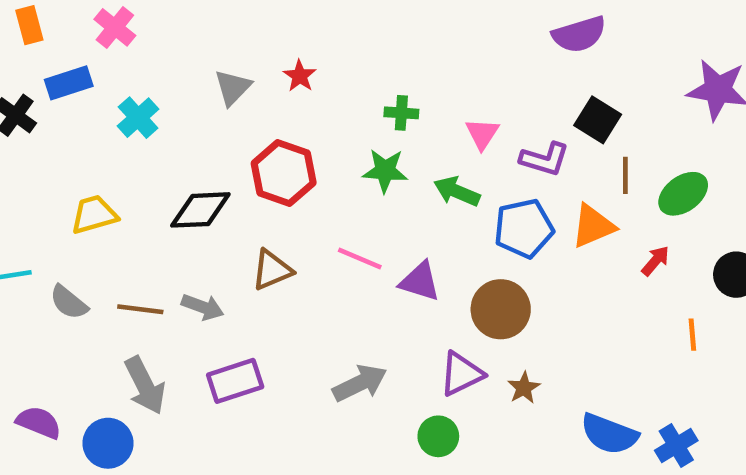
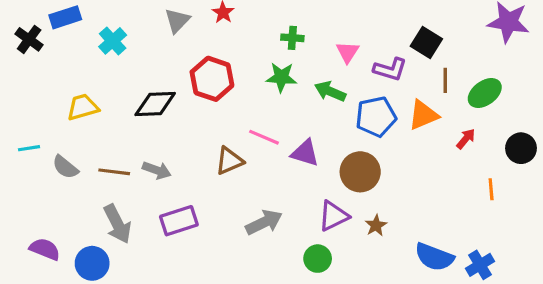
brown triangle: (272, 270) -> (229, 161), moved

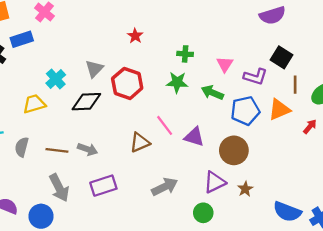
gray triangle: (177, 20) -> (94, 69), moved
cyan cross: (113, 41) -> (56, 79), moved
pink line: (264, 137) -> (165, 125), turned 30
gray semicircle: (65, 167) -> (22, 147), turned 66

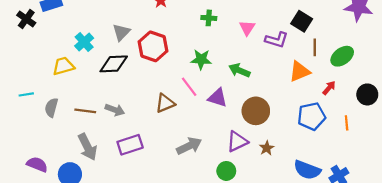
green star: (177, 82) -> (201, 59), moved
green arrow: (212, 93) -> (239, 70), moved
blue pentagon: (245, 111) -> (312, 116), moved

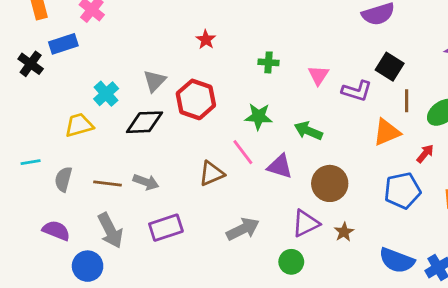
purple semicircle: (37, 164) -> (56, 230), moved

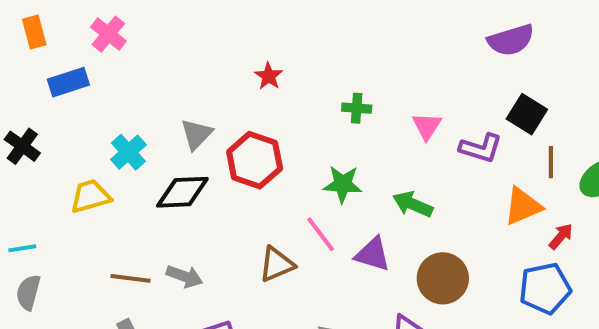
black cross: (31, 64) -> (22, 146), moved
red arrow: (425, 154) -> (561, 236), moved
gray semicircle: (63, 179) -> (28, 292), moved

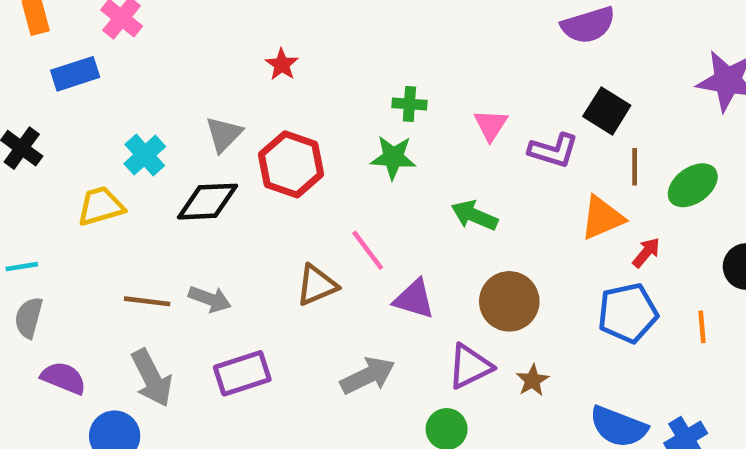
red star: (269, 76) -> (282, 65), moved
green star: (343, 184) -> (393, 157), moved
purple triangle: (373, 254) -> (414, 299), moved

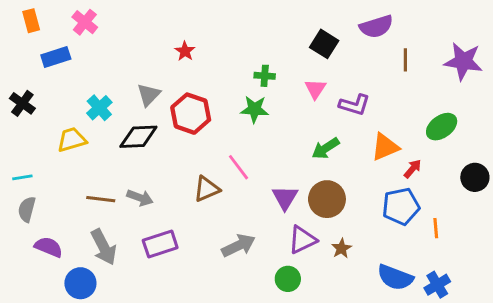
black square: (607, 111) -> (324, 44), moved
brown line: (635, 167) -> (405, 60), moved
green arrow: (474, 215) -> (326, 148), moved, turned -56
purple triangle: (414, 299) -> (285, 198), moved, turned 44
orange line: (702, 327) -> (436, 228), moved

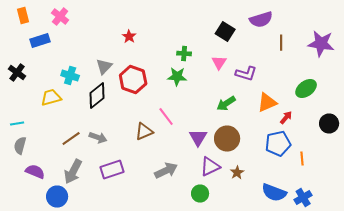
cyan cross: (99, 108) -> (70, 76), turned -30
black diamond: (138, 137) -> (97, 96), turned -36
brown line: (101, 199) -> (71, 138), turned -42
gray arrow: (104, 247) -> (73, 172), turned 55

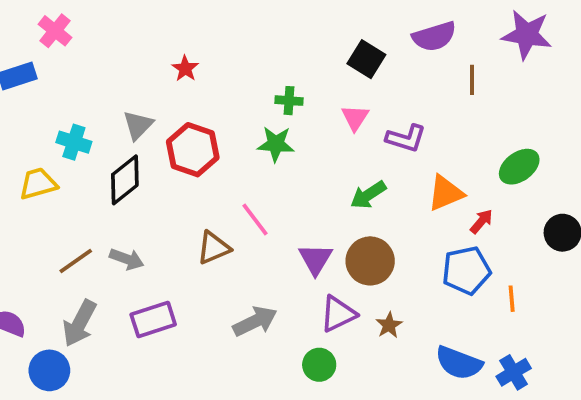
purple star: (321, 44) -> (527, 35), moved

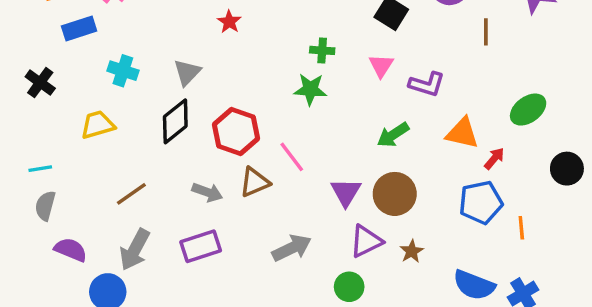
cyan cross: (74, 142) -> (123, 71), moved
red hexagon: (193, 150) -> (236, 131), moved
orange triangle: (446, 193) -> (462, 133), turned 36
gray arrow: (127, 259) -> (207, 192), moved

